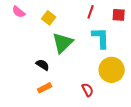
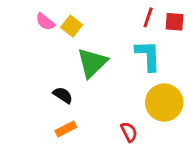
pink semicircle: (19, 12) -> (45, 22), moved
red line: (91, 12) -> (148, 17), moved

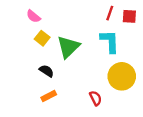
yellow square: (72, 26) -> (42, 38), moved

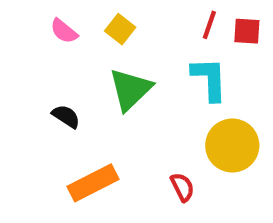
yellow square: (42, 38) -> (120, 29), moved
black semicircle: (47, 71) -> (66, 116), moved
orange rectangle: (49, 96) -> (93, 183), size x1.6

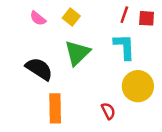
black semicircle: (66, 116) -> (39, 69), size x1.6
orange rectangle: (93, 183) -> (55, 108), turned -64

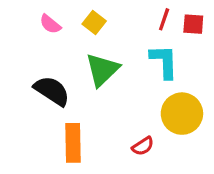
red semicircle: (108, 111) -> (143, 146), turned 84

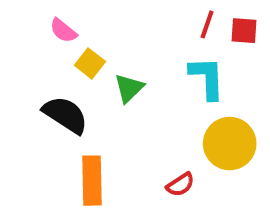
yellow square: (94, 23) -> (90, 63), moved
green triangle: (102, 70) -> (129, 88), size x0.7

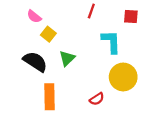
red line: (207, 24) -> (91, 11), moved
green triangle: (129, 88) -> (67, 58), moved

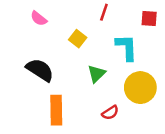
yellow square: (48, 34) -> (78, 39), moved
green triangle: (67, 58) -> (96, 74), moved

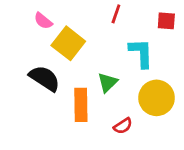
yellow square: (78, 39) -> (68, 43), moved, size x1.6
orange rectangle: (56, 110) -> (81, 105), moved

